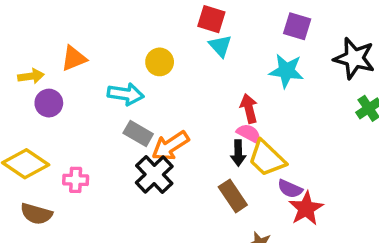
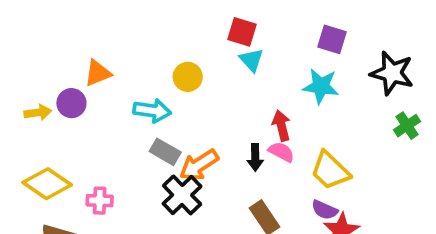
yellow arrow: (31, 76) -> (38, 112), moved
purple circle: (49, 103) -> (71, 103), moved
black arrow: (238, 153) -> (255, 157), moved
yellow trapezoid: (267, 158) -> (330, 171), moved

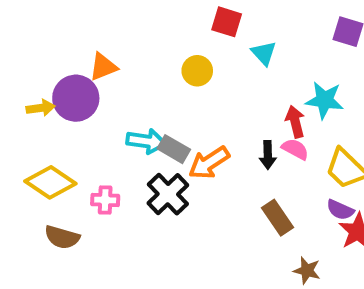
red square: (242, 32) -> (227, 22), moved
cyan star: (321, 86) -> (325, 100), moved
purple circle: (71, 103) -> (76, 98), size x1.5
cyan arrow: (152, 111) -> (146, 141), moved
black cross: (182, 195) -> (168, 194), moved

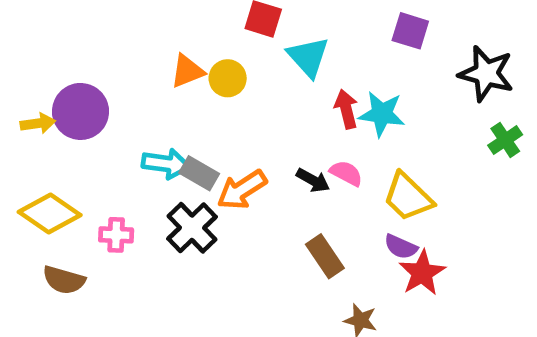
cyan triangle: (264, 53) -> (308, 57), size x1.4
orange triangle: (103, 67) -> (187, 71), moved
red arrow: (295, 122) -> (346, 109), moved
black arrow: (268, 155) -> (313, 180), turned -60

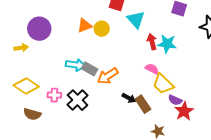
purple circle: (81, 111) -> (39, 29), moved
black arrow: (313, 180) -> (129, 98), moved
yellow trapezoid: (408, 197) -> (163, 84), moved
black cross: (192, 228) -> (77, 100), moved

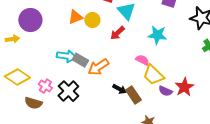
red arrow: (152, 42) -> (117, 33), moved, turned -119
pink cross: (54, 95) -> (45, 86), turned 32
red star: (184, 111) -> (184, 87), moved
brown semicircle: (32, 114) -> (33, 103), moved

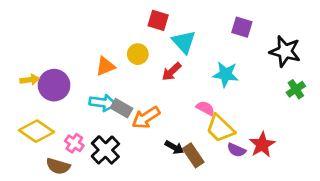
orange triangle: (75, 17) -> (105, 66), moved
purple circle: (30, 20) -> (54, 85), moved

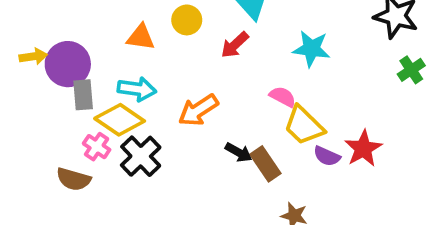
orange triangle: (105, 66) -> (141, 37), turned 30
gray rectangle: (122, 108) -> (83, 95), moved, turned 55
yellow diamond: (36, 131) -> (120, 120), moved

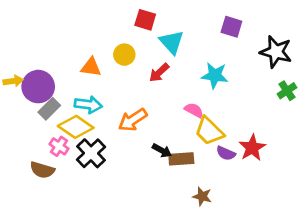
gray rectangle: (83, 95) -> (49, 109), turned 50
brown rectangle: (265, 164) -> (181, 159), turned -60

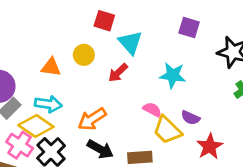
pink cross: (59, 146) -> (20, 145), size x1.4
black arrow: (162, 150) -> (100, 149), moved, size x1.4
purple semicircle: (226, 153) -> (190, 118), moved

